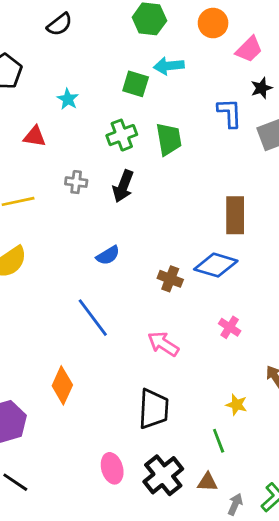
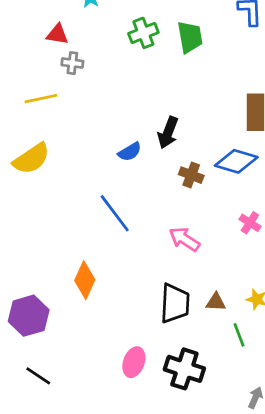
gray cross: (76, 182) -> (72, 63), moved
black arrow: (123, 186) -> (168, 133), moved
pink ellipse: (112, 468) -> (134, 362), turned 36
black cross: (163, 475) -> (184, 369), turned -33
brown triangle: (208, 482) -> (216, 302), moved

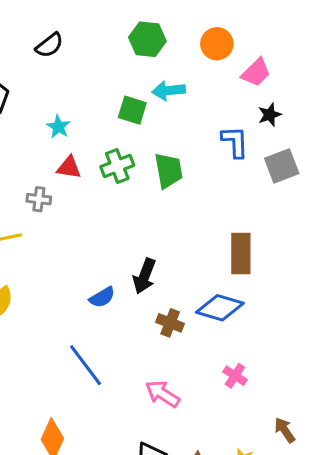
red triangle: (57, 34) -> (69, 167), moved

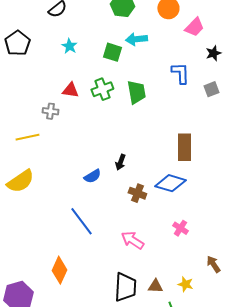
black star: (270, 115) -> (213, 53), moved
cyan star: (58, 127) -> (69, 46), moved
gray square: (282, 166) -> (211, 89), size x0.7
black arrow: (144, 276) -> (120, 162), size x0.7

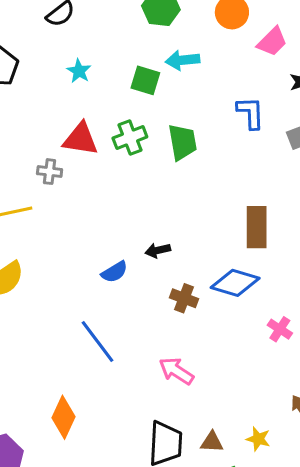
red triangle: (70, 90) -> (80, 139), size x1.4
black arrow: (120, 162) -> (158, 250), turned 56
pink cross: (180, 228) -> (280, 329), moved

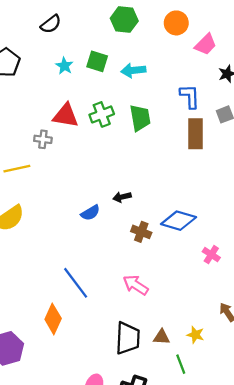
cyan arrow: (182, 60) -> (133, 70), moved
green square: (145, 80) -> (97, 61), moved
brown rectangle: (257, 227) -> (195, 134), moved
blue line: (97, 342) -> (76, 283), moved

